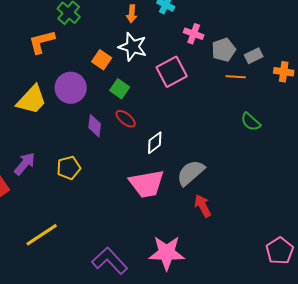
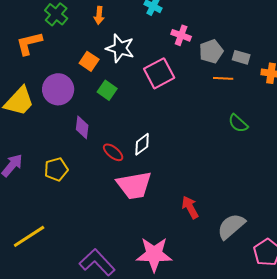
orange arrow: (132, 14) -> (99, 15), moved
gray rectangle: (254, 56) -> (241, 57), turned 42
red ellipse: (126, 119) -> (113, 152), moved
gray semicircle: (191, 173) -> (231, 226), moved

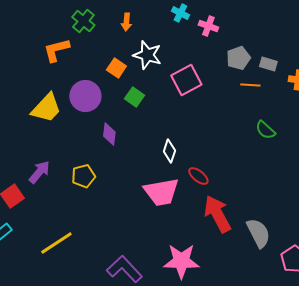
pink cross: (181, 35) -> (208, 26), moved
white diamond: (142, 144) -> (169, 151), turned -35
red ellipse: (113, 152) -> (198, 176), moved
red arrow: (190, 207) -> (217, 214), size x1.6
gray semicircle: (231, 226) -> (258, 233), turned 104

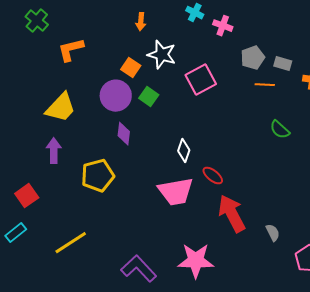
green cross: (83, 21) -> (37, 21), moved
purple circle: (85, 96) -> (116, 96), moved
purple arrow: (39, 172) -> (54, 151), moved, turned -40
yellow pentagon: (83, 176) -> (98, 176), size x1.4
gray semicircle: (258, 233) -> (273, 233), size x0.6

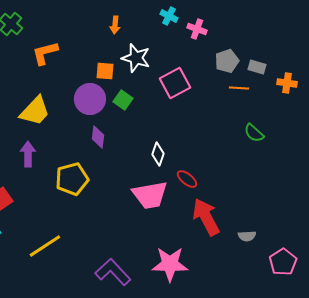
orange square: (131, 68) -> (105, 71), turned -30
gray semicircle: (273, 233) -> (247, 236), turned 114

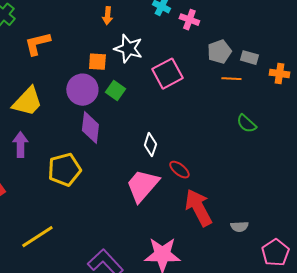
purple diamond: (98, 137) -> (90, 128), size x1.4
pink trapezoid: (150, 195) -> (142, 186), turned 141

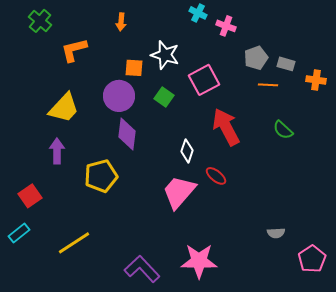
orange arrow: (107, 16) -> (121, 22), moved
green square: (115, 91) -> (164, 97), moved
red arrow: (198, 208) -> (226, 127), moved

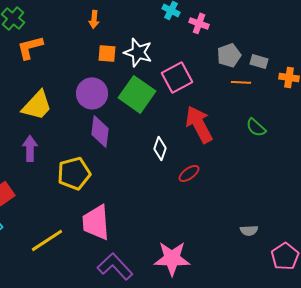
orange L-shape: (74, 50) -> (30, 47), moved
orange square: (134, 68) -> (107, 53), moved
green square: (164, 97) -> (137, 94), size x1.8
red ellipse: (216, 176) -> (189, 173), turned -75
pink trapezoid: (179, 192) -> (96, 222), moved, turned -45

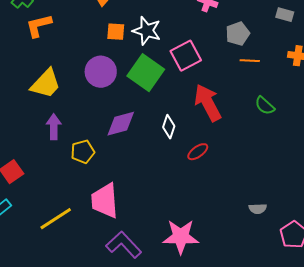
gray rectangle: (259, 61) -> (285, 15), moved
purple diamond: (100, 131) -> (121, 124), moved, turned 68
purple arrow: (30, 148) -> (54, 127), moved
yellow pentagon: (74, 173) -> (83, 152), size x0.7

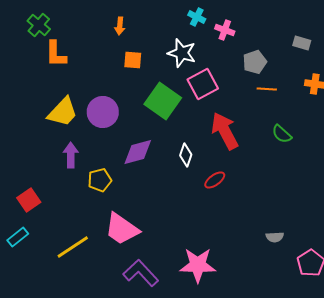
orange L-shape: (39, 26) -> (56, 54), turned -76
white star: (147, 31) -> (182, 53), moved
purple circle: (101, 72) -> (103, 112), moved
pink trapezoid: (105, 201) -> (122, 229), turned -51

